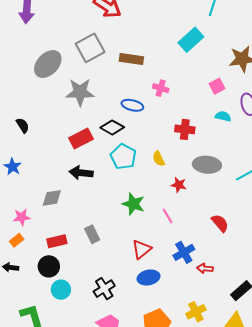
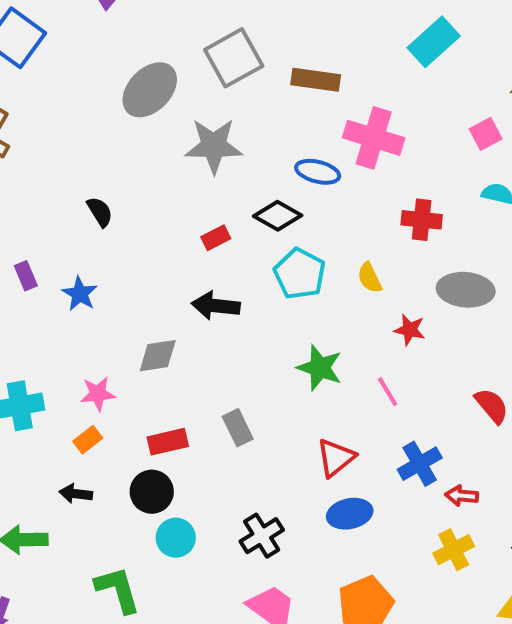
pink cross: (161, 88) -> (374, 138), size x1.8
red rectangle: (81, 139) -> (216, 238), size x0.6
yellow cross: (196, 312) -> (454, 550), moved

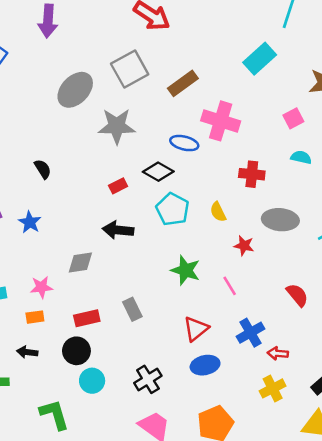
brown rectangle: (316, 80) -> (183, 83), turned -44
orange rectangle: (88, 440) -> (35, 317), turned 30

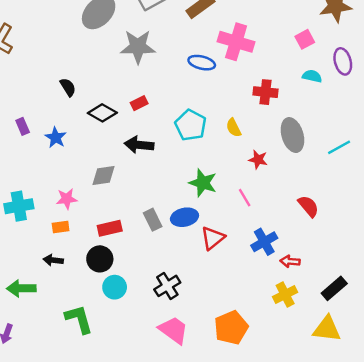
black diamond: (158, 172) -> (102, 113), moved
gray ellipse: (280, 220) -> (292, 135), turned 68
blue ellipse: (205, 365) -> (184, 217), moved

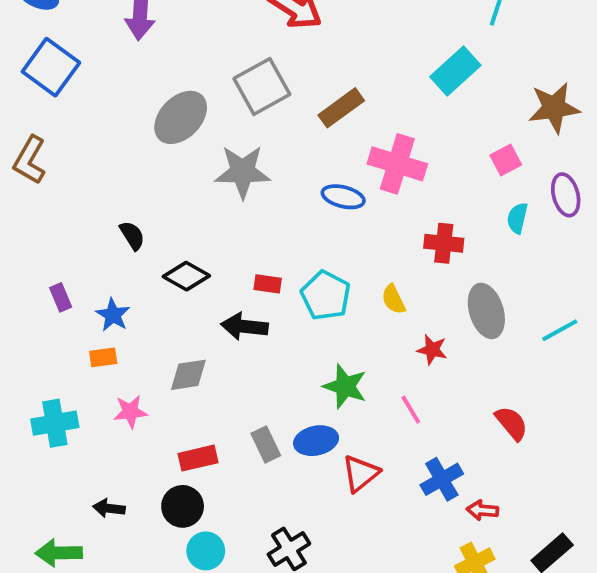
cyan semicircle: (312, 76) -> (517, 218), turned -90
red rectangle: (139, 103) -> (268, 284), moved, turned 35
orange rectangle: (61, 227) -> (103, 357), moved

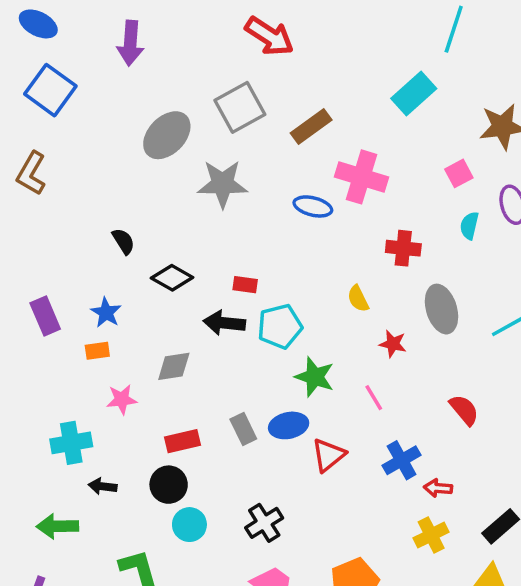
cyan pentagon: (326, 295) -> (280, 326), moved, turned 30
purple rectangle: (61, 297) -> (45, 316), moved, size x1.5
cyan cross: (55, 423) -> (71, 443), moved

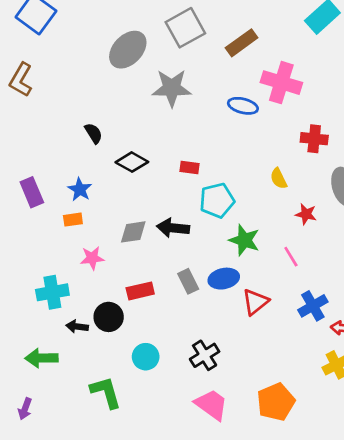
black arrow: (224, 323) -> (173, 228), moved
black circle: (169, 485) -> (109, 317), moved

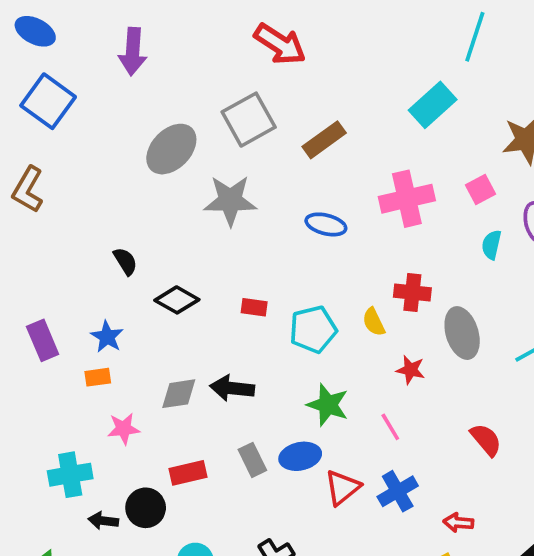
pink cross: (281, 83) -> (407, 199), moved, turned -30
red cross: (314, 139) -> (412, 293), moved
cyan pentagon: (217, 200) -> (313, 329), moved
blue cross: (313, 306) -> (398, 491), moved

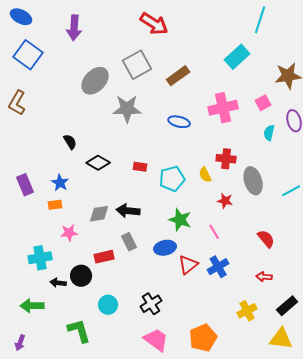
gray rectangle: (252, 460) -> (129, 242), moved
red arrow: (458, 523) -> (264, 277), moved

